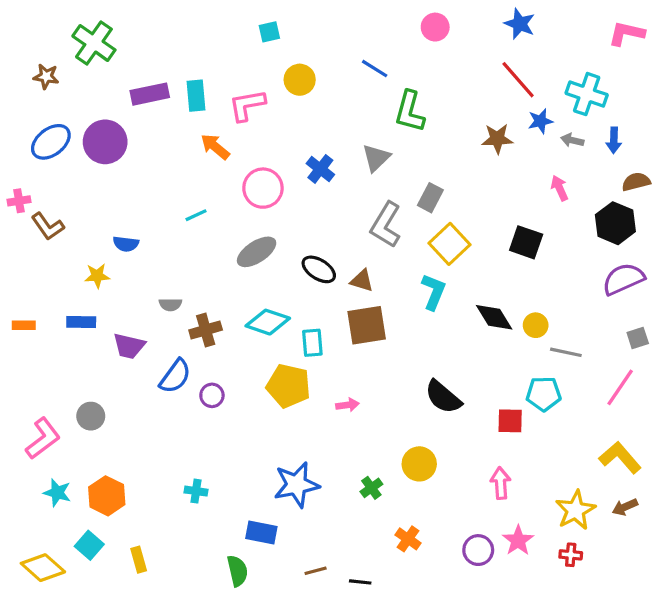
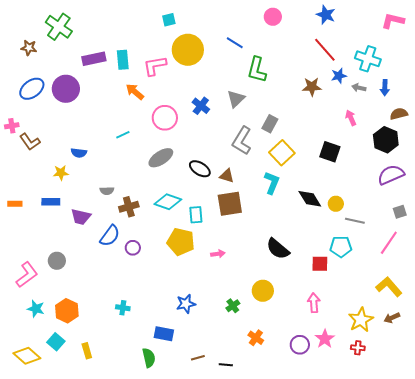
yellow circle: (300, 80) -> (188, 50), size x1.6
blue star: (296, 485) -> (186, 304), size x0.7

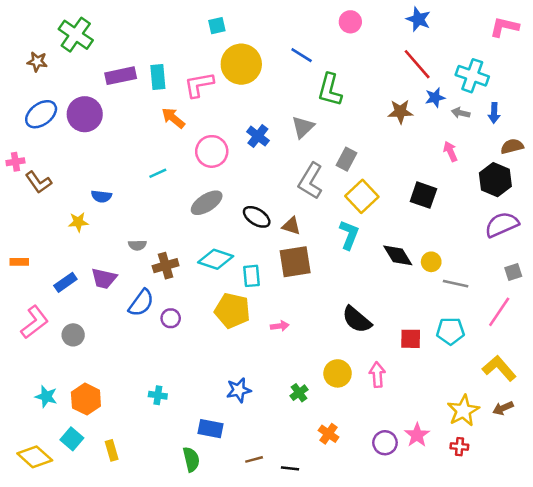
blue rectangle: (51, 202) -> (65, 282), moved, turned -36
cyan pentagon: (341, 247) -> (450, 331), moved
pink L-shape: (27, 275) -> (35, 322), moved
pink arrow: (314, 303) -> (377, 375), moved

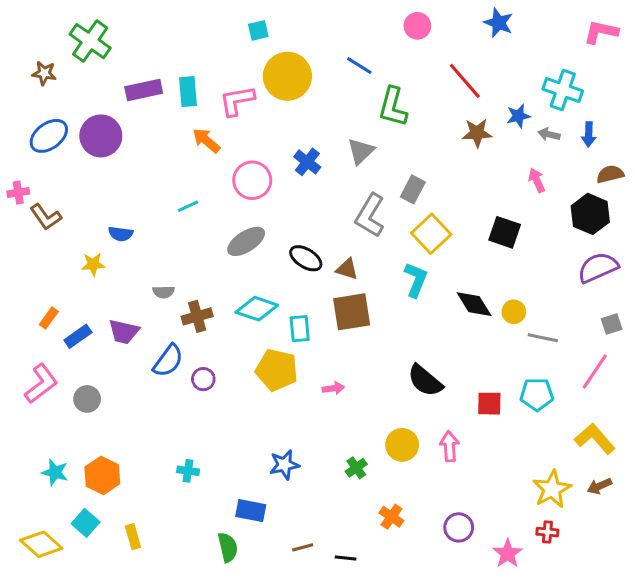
red line: (417, 64) -> (465, 81), moved
orange rectangle: (19, 262) -> (49, 318), moved, turned -54
pink star: (417, 435) -> (508, 553), moved

